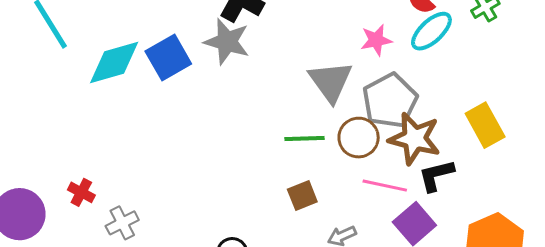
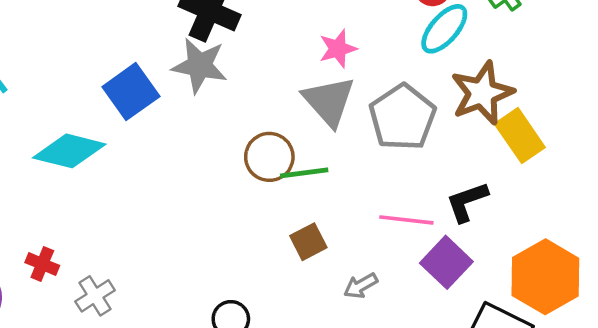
pink star: (376, 40) -> (338, 49), moved
cyan diamond: (114, 63) -> (69, 151), moved, turned 36
brown circle: (359, 138) -> (269, 157), moved
brown star: (415, 139) -> (482, 93), moved, turned -30

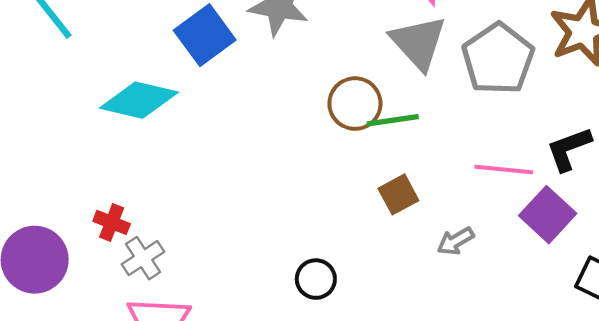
gray cross: (95, 296) -> (143, 258), moved

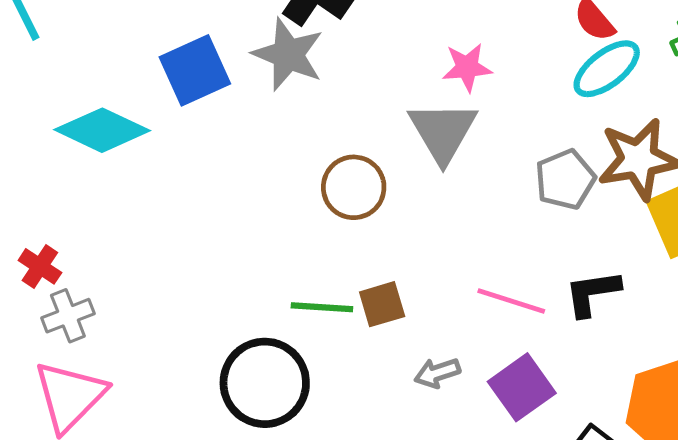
gray pentagon: (498, 59) -> (565, 179), moved, size x0.7
green line: (393, 120) -> (322, 307), moved
purple square: (548, 215) -> (522, 387), moved
black circle: (316, 279) -> (265, 383), size x1.8

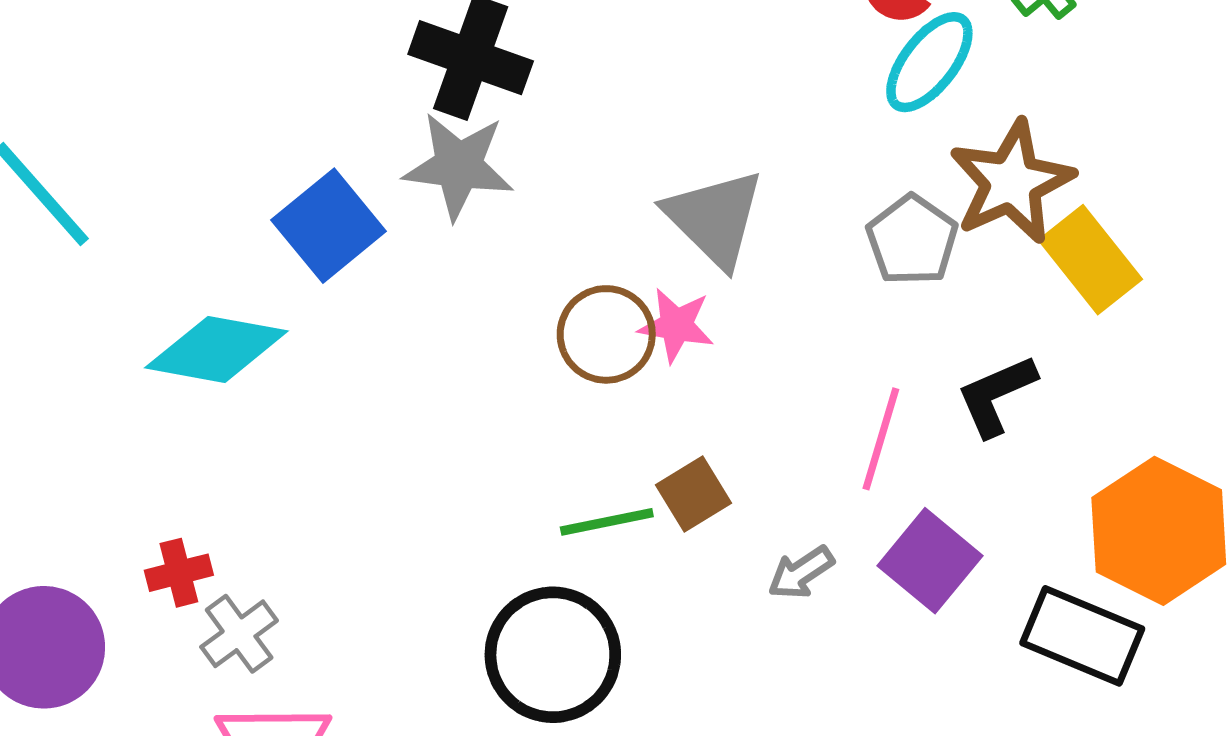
pink star: (467, 67) -> (676, 325), moved, turned 30
red cross: (40, 266) -> (179, 573), turned -33
pink line: (511, 301) -> (881, 439), turned -76

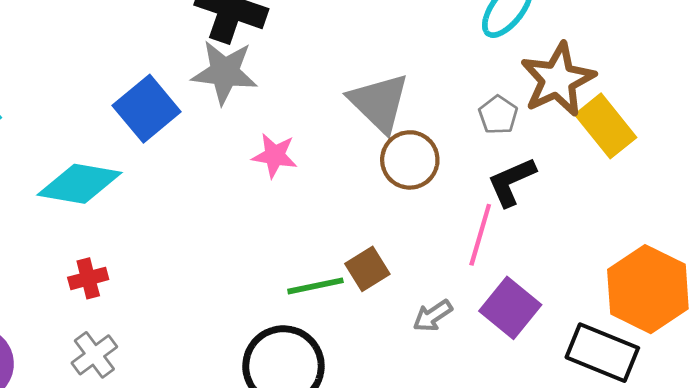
gray pentagon: (912, 240) -> (498, 115), size x0.7
pink star: (676, 325) -> (275, 156), moved
brown circle: (606, 334) -> (410, 160), moved
black L-shape: (996, 395) -> (512, 182), moved
red cross: (179, 573) -> (88, 278), moved

